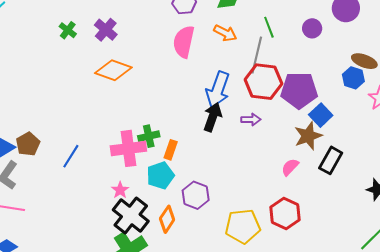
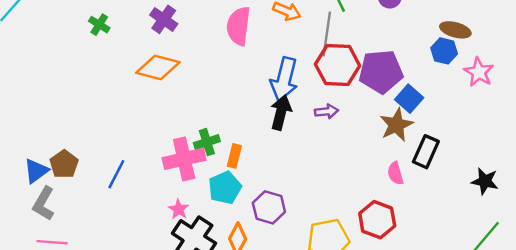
purple cross: (106, 30) -> (164, 19), moved
pink semicircle: (290, 167) -> (395, 173), moved, turned -54

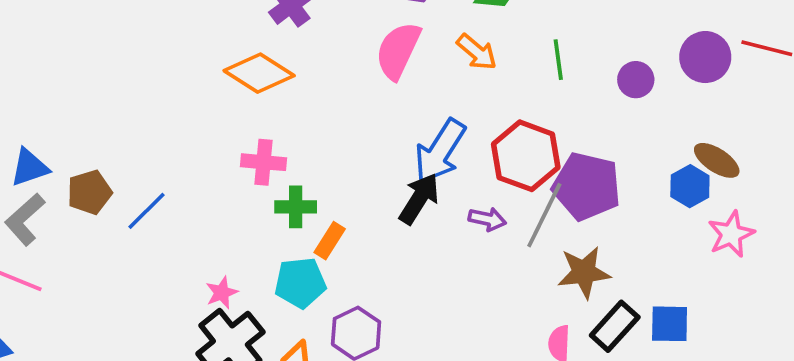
gray line: (327, 34) -> (544, 215), moved
blue square: (409, 99) -> (670, 324), moved, turned 32
pink cross: (184, 159) -> (263, 162), moved, size x0.7
brown pentagon: (64, 164) -> (89, 192), moved

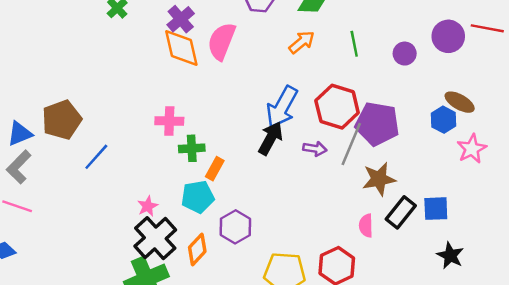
pink semicircle: (398, 51) -> (222, 41), moved
orange arrow: (477, 52) -> (302, 42), turned -76
orange diamond: (259, 73) -> (181, 48), moved, turned 48
brown pentagon: (89, 192) -> (62, 120), moved, size x1.4

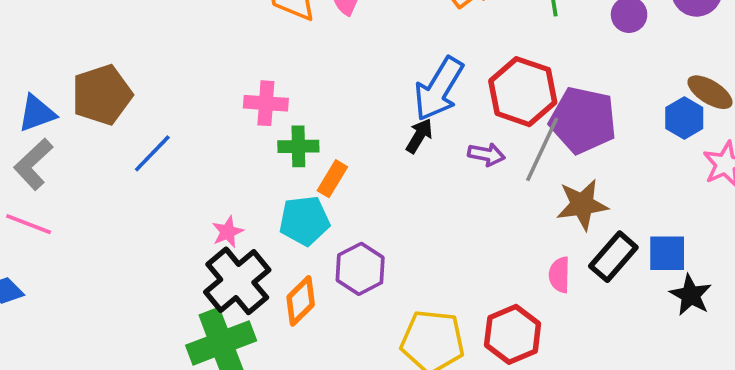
black arrow: (271, 138) -> (419, 136), size x0.7
black star: (450, 256) -> (691, 295), moved

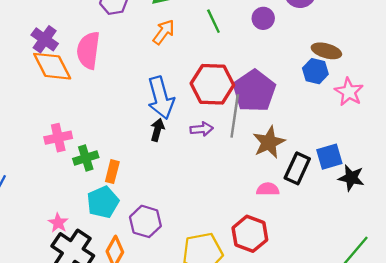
blue arrow: (439, 89) -> (161, 98), turned -30
purple pentagon: (583, 120) -> (254, 91), turned -30
pink semicircle: (559, 275) -> (268, 189), turned 105

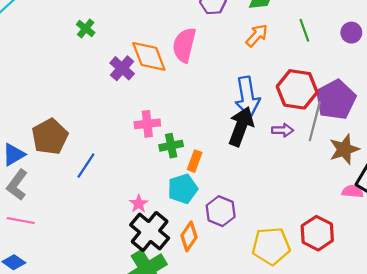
purple cross: (45, 39) -> (122, 68), moved
black arrow: (157, 130) -> (241, 126), size x1.8
pink semicircle: (268, 189) -> (353, 191), moved

